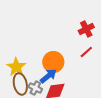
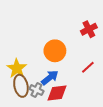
red line: (86, 52) -> (88, 67), moved
orange circle: (53, 62) -> (55, 51), moved

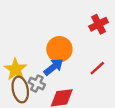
blue arrow: (50, 78) -> (53, 67), moved
gray cross: (36, 90) -> (37, 84), moved

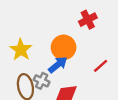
red cross: (99, 24) -> (88, 20), moved
yellow star: (16, 69) -> (21, 50), moved

